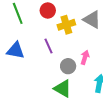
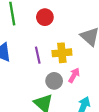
yellow cross: (66, 25) -> (62, 53), moved

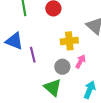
purple line: (38, 55) -> (33, 55), moved

